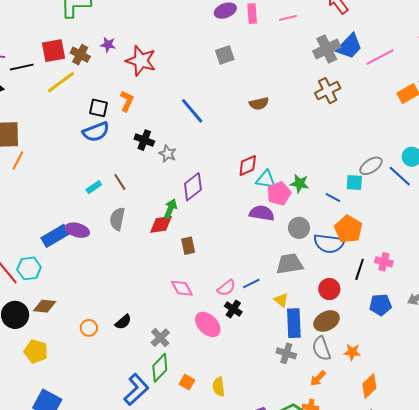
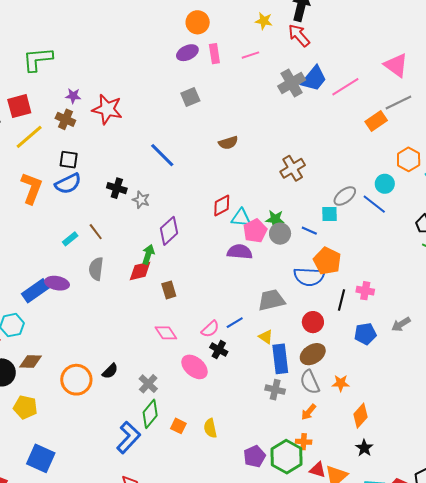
brown cross: (80, 55) -> (65, 119), moved
brown cross: (328, 91) -> (293, 168), moved
orange L-shape: (127, 101) -> (32, 188), moved, size x1.5
gray circle: (299, 228) -> (280, 234), moved
orange circle: (89, 328) -> (76, 380), size x1.8

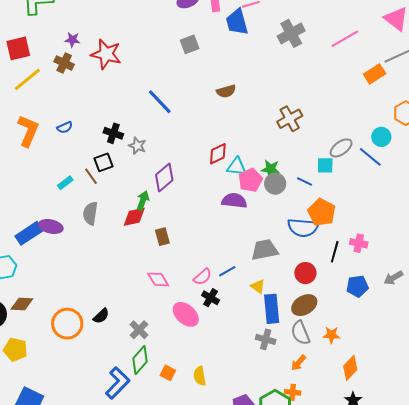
blue trapezoid: (314, 79) -> (237, 22), moved, turned 124
black square: (69, 160) -> (103, 162), moved, turned -30
blue semicircle: (68, 184) -> (65, 127), size x0.6

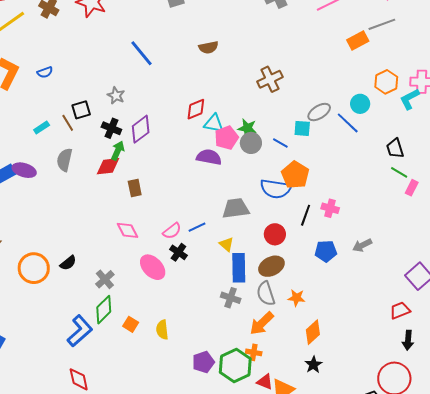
black cross: (113, 133) -> (111, 128), moved
orange arrow: (298, 363) -> (262, 323), size x1.5

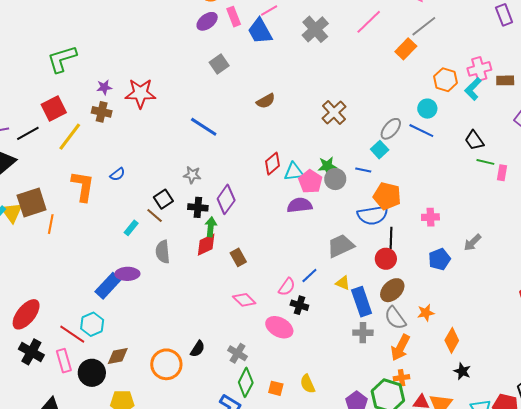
cyan square: (302, 128) -> (380, 150), turned -30
black line: (306, 215) -> (391, 238), moved

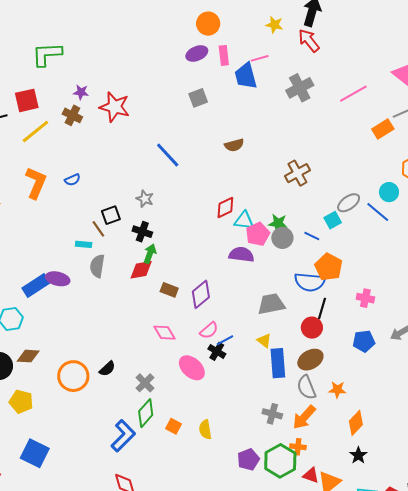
purple diamond: (226, 199) -> (201, 294), moved
cyan rectangle: (131, 228) -> (84, 244), moved, turned 42
brown rectangle: (238, 257) -> (169, 290), turned -54
blue line: (309, 276) -> (225, 340), moved
gray cross: (363, 333) -> (272, 414), moved

